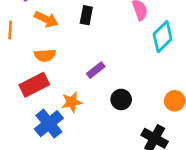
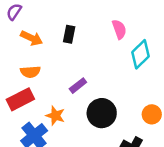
black circle: (121, 99) -> (102, 113), size x1.5
orange star: (72, 102) -> (55, 116), turned 30

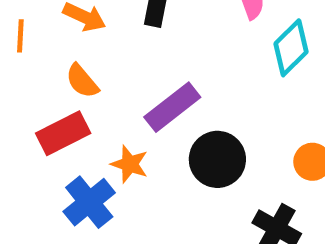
orange semicircle: (30, 72) -> (82, 81), turned 54
purple rectangle: (78, 86) -> (172, 107), size x1.6

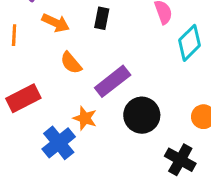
orange semicircle: (82, 81) -> (71, 63), moved
red rectangle: (63, 133) -> (23, 98), moved

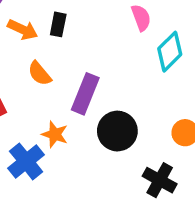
black rectangle: (102, 18) -> (58, 24), moved
purple rectangle: (113, 81) -> (85, 94), turned -30

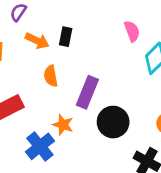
orange semicircle: (40, 74) -> (51, 76), turned 30

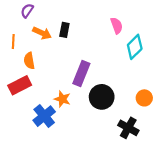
orange semicircle: (51, 76) -> (29, 61), moved

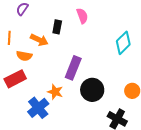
pink semicircle: (117, 26) -> (82, 16), moved
orange arrow: (42, 33) -> (39, 40), moved
orange semicircle: (29, 61) -> (24, 56), turned -70

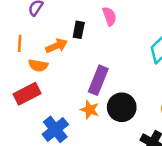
orange arrow: (39, 40) -> (57, 46), turned -48
orange star: (55, 92) -> (90, 110), moved

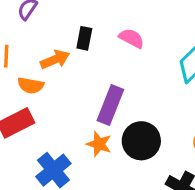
pink semicircle: (109, 16) -> (132, 38), moved, turned -42

